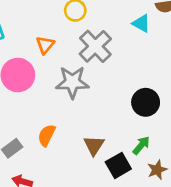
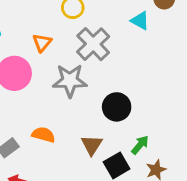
black circle: (146, 102) -> (117, 107), moved
orange semicircle: (47, 135) -> (44, 135), turned 80

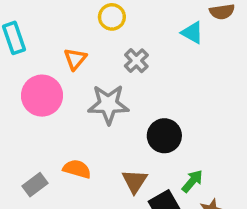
gray cross: (93, 44) -> (136, 61), size x0.6

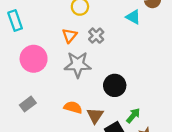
orange triangle: (75, 59) -> (70, 36), moved
orange semicircle: (77, 169) -> (73, 107), moved
gray rectangle: (35, 185) -> (28, 104), moved

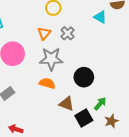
orange semicircle: (73, 107) -> (47, 83), moved
brown triangle: (95, 116) -> (67, 104), turned -42

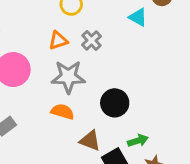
orange triangle: (44, 33) -> (58, 41), turned 32
green arrow: (100, 104) -> (138, 141), turned 32

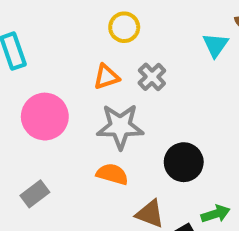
cyan triangle: (138, 17) -> (215, 45), turned 36

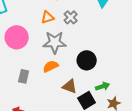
orange semicircle: (112, 174) -> (51, 66), turned -42
gray rectangle: (35, 194) -> (24, 76), moved, turned -40

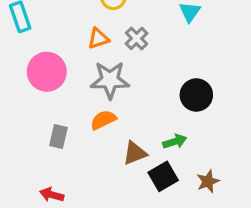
black circle: (87, 60) -> (196, 95), moved
brown triangle: (70, 86) -> (135, 153), turned -42
green arrow: (103, 86) -> (175, 142), moved

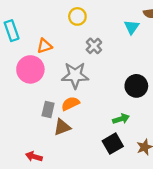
orange triangle: (98, 38) -> (45, 46), moved
gray rectangle: (58, 137) -> (48, 109), moved
brown triangle: (135, 153) -> (62, 127), moved

